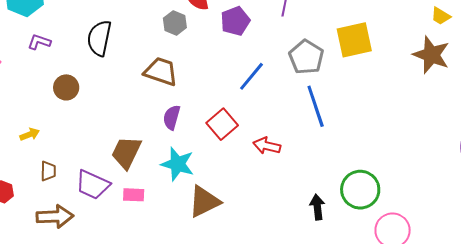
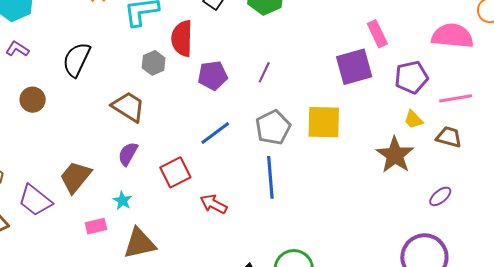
cyan star: (178, 164) -> (122, 201), size x0.6
pink rectangle: (134, 195) -> (96, 226), moved, turned -30

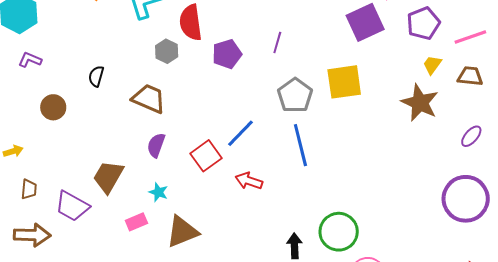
black semicircle: (77, 60) -> (96, 76), moved, size x0.6
yellow trapezoid: (413, 120) -> (432, 65), turned 90
blue line: (215, 133) -> (241, 133), moved

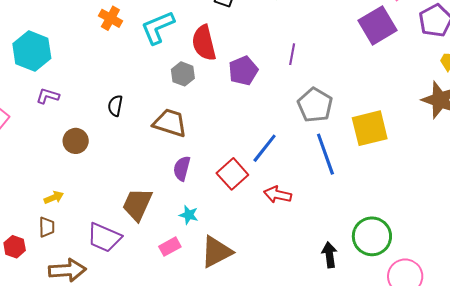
yellow square: (344, 82) -> (370, 128), moved
yellow arrow: (13, 151) -> (54, 197), moved
brown trapezoid: (29, 189) -> (47, 227), moved

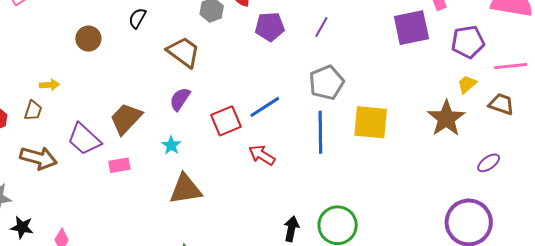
pink rectangle: (170, 247) -> (119, 165), moved

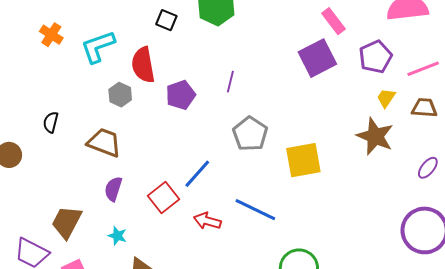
blue line: (320, 132) -> (255, 210), moved, turned -48

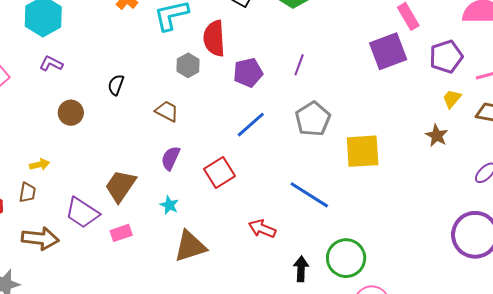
brown star: (375, 136) -> (437, 136), size x0.6
brown trapezoid: (104, 143) -> (167, 111), size x0.7
blue line: (197, 174) -> (251, 125), moved
red arrow: (207, 221) -> (262, 229), moved

